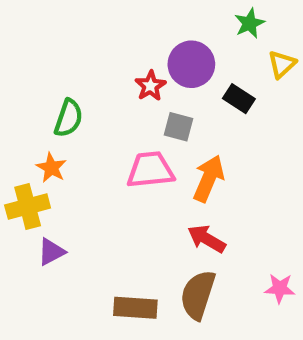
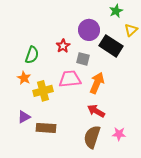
red star: (150, 86) -> (63, 46), moved
black rectangle: (239, 99) -> (111, 46), size x1.6
yellow cross: (28, 206) -> (43, 91), moved
pink star: (280, 288) -> (119, 134), moved
brown rectangle: (135, 308) -> (46, 128), moved

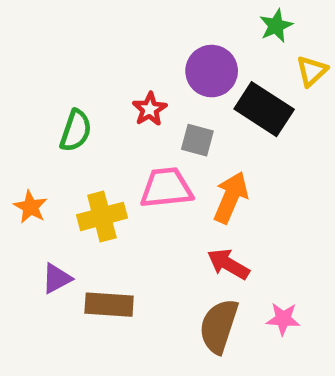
orange star: (24, 78) -> (30, 207), moved

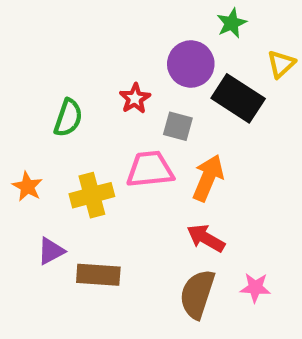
green star: (276, 26) -> (232, 23), moved

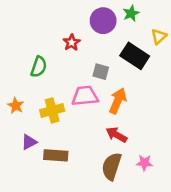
purple circle: (191, 64) -> (103, 21), moved
red star: (135, 98) -> (72, 42), moved

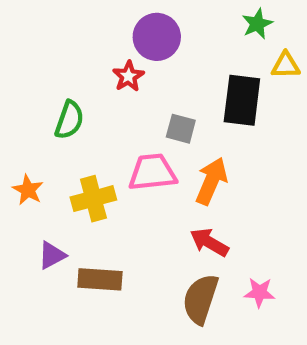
green star: (131, 13) -> (257, 24), moved
purple circle: (103, 21) -> (157, 37), moved
yellow triangle: (159, 36) -> (286, 65), turned 42
black rectangle: (135, 56) -> (242, 100), turned 64

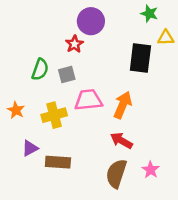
green star: (257, 24) -> (149, 14), turned -30
gray square: (181, 129) -> (67, 75), moved, turned -30
pink star: (259, 293) -> (151, 170), turned 30

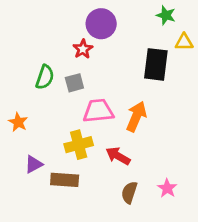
yellow cross: (54, 115) -> (79, 145), moved
red arrow: (121, 141) -> (118, 156), moved
brown semicircle: (116, 174) -> (129, 192), size x0.7

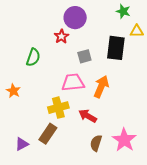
gray square: (74, 83) -> (84, 56), moved
purple triangle: (34, 164) -> (22, 144), moved
brown rectangle: (65, 180) -> (48, 134), turned -60
pink star: (167, 188) -> (124, 140), size x1.6

